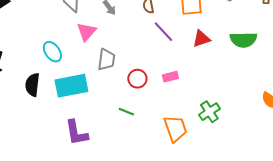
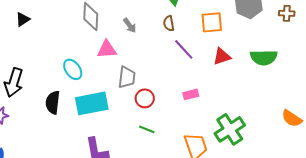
pink triangle: (86, 32) -> (107, 49), turned 45
red circle: (137, 79) -> (145, 98), moved
green cross: (209, 112) -> (230, 129), size x1.4

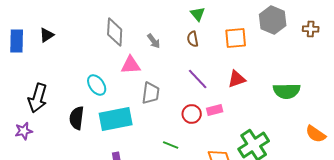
purple line: (184, 49) -> (198, 79), moved
red triangle: (222, 56) -> (237, 79), moved
green semicircle: (264, 57) -> (287, 91), moved
red circle: (145, 98) -> (192, 114), moved

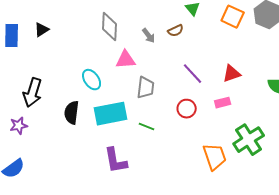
orange square: (236, 38) -> (233, 17), moved, turned 30
brown semicircle: (193, 39) -> (176, 31), moved, turned -105
pink rectangle: (215, 110) -> (223, 103), moved
green line: (171, 145) -> (147, 127), moved

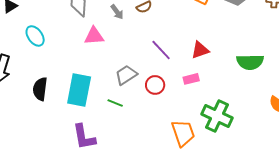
cyan ellipse: (92, 80) -> (35, 36), moved
gray trapezoid: (146, 88) -> (126, 75), moved, turned -130
cyan rectangle: (111, 114) -> (79, 90), turned -68
green cross: (249, 140) -> (217, 116), turned -32

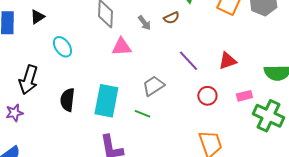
pink rectangle: (191, 79) -> (244, 96), moved
red circle: (155, 85) -> (207, 96), moved
green cross: (217, 116) -> (268, 116), moved

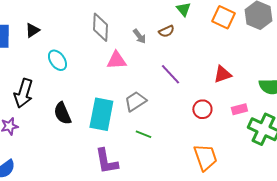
purple line: (188, 61) -> (170, 74), moved
gray trapezoid: (153, 86) -> (135, 101), moved
black semicircle: (67, 100) -> (62, 113), turned -30
green line: (142, 114) -> (143, 134), moved

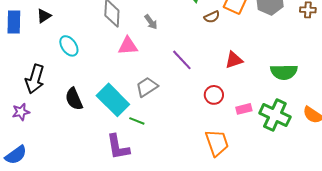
brown semicircle: (166, 31) -> (212, 17), moved
pink rectangle: (239, 109) -> (244, 109), moved
cyan rectangle: (101, 114) -> (113, 100), turned -56
green line: (143, 134) -> (137, 121), moved

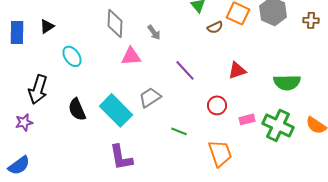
green line: (137, 121) -> (179, 131), moved

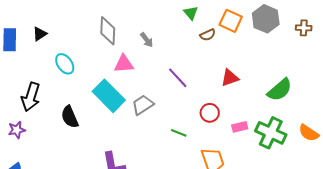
green semicircle: (287, 82) -> (280, 90), turned -40
cyan rectangle: (116, 110) -> (109, 96), moved
green line: (179, 131) -> (179, 133), moved

